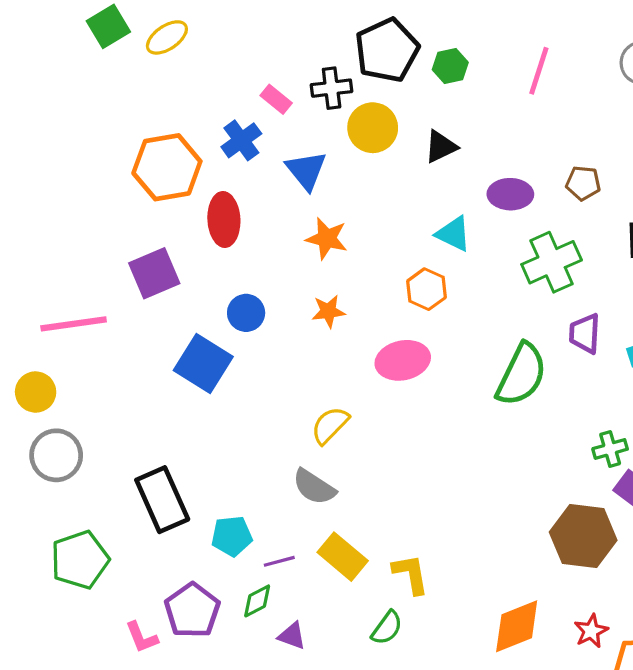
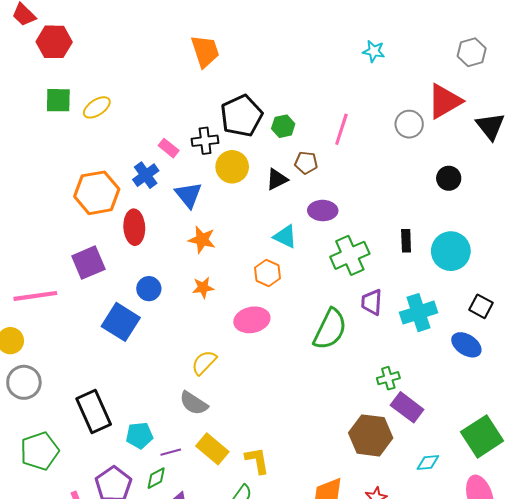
green square: (108, 26) -> (58, 100), turned 32
brown pentagon: (583, 183) -> (306, 163), moved

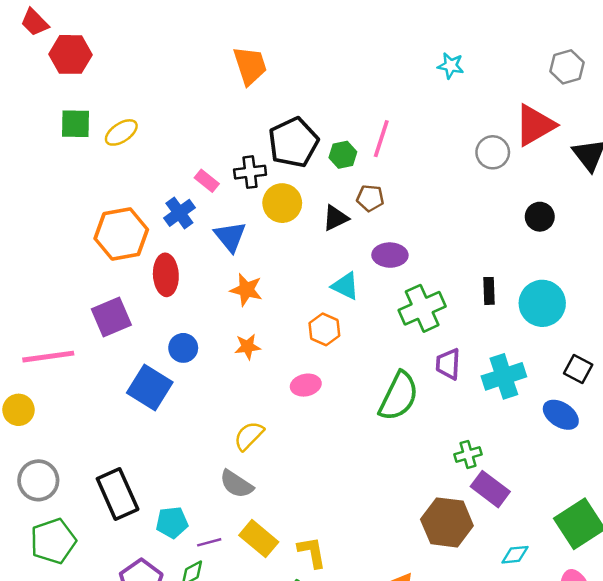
pink line: (341, 129) -> (381, 139), moved
pink ellipse: (252, 320) -> (306, 385), size x0.7
gray circle: (24, 382) -> (38, 480), moved

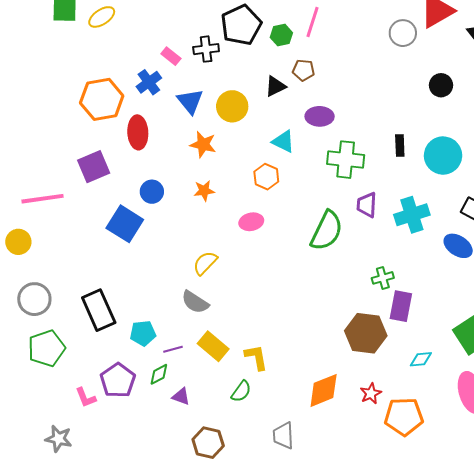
yellow circle: (282, 203) -> (232, 106), moved
green cross: (422, 308) -> (346, 160), turned 30
purple rectangle: (490, 489) -> (401, 306), turned 64

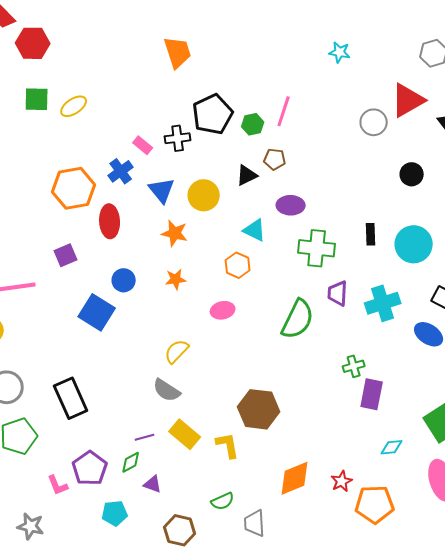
purple square: (94, 167) -> (66, 255), size x0.7
cyan pentagon: (143, 333) -> (115, 513), moved
brown hexagon: (366, 333) -> (259, 409), moved
green semicircle: (241, 391) -> (223, 501), moved, turned 30

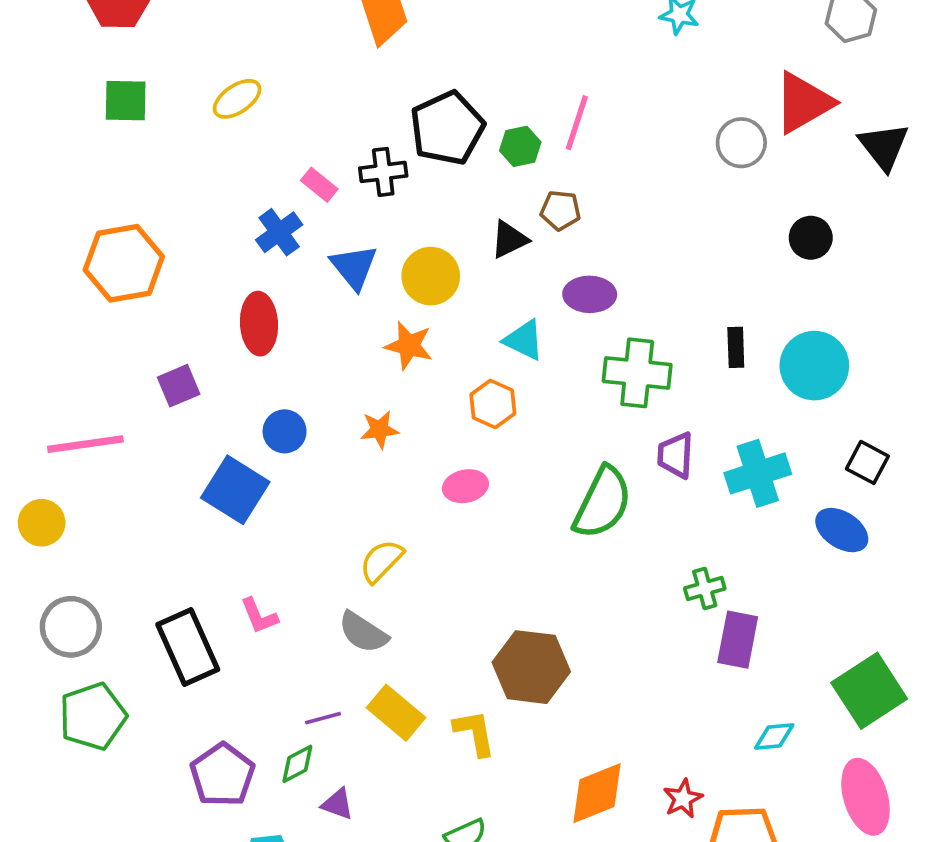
yellow ellipse: (74, 106) -> (237, 99), moved
orange hexagon: (74, 188) -> (124, 263), moved
orange star: (175, 233) -> (409, 346), moved
pink L-shape: (58, 485) -> (259, 616), moved

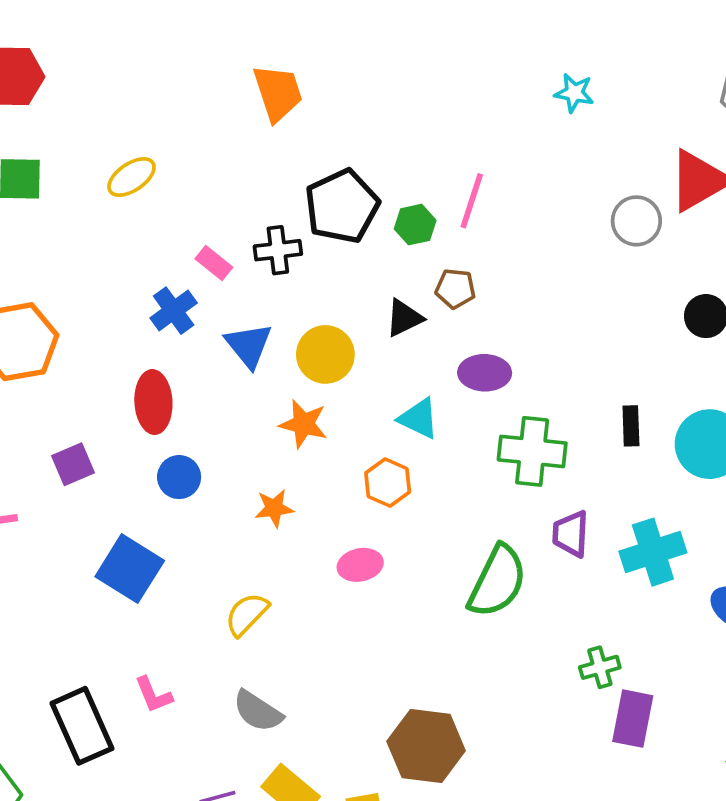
blue circle: (285, 431) -> (179, 477), moved
yellow semicircle: (381, 561) -> (247, 614), moved

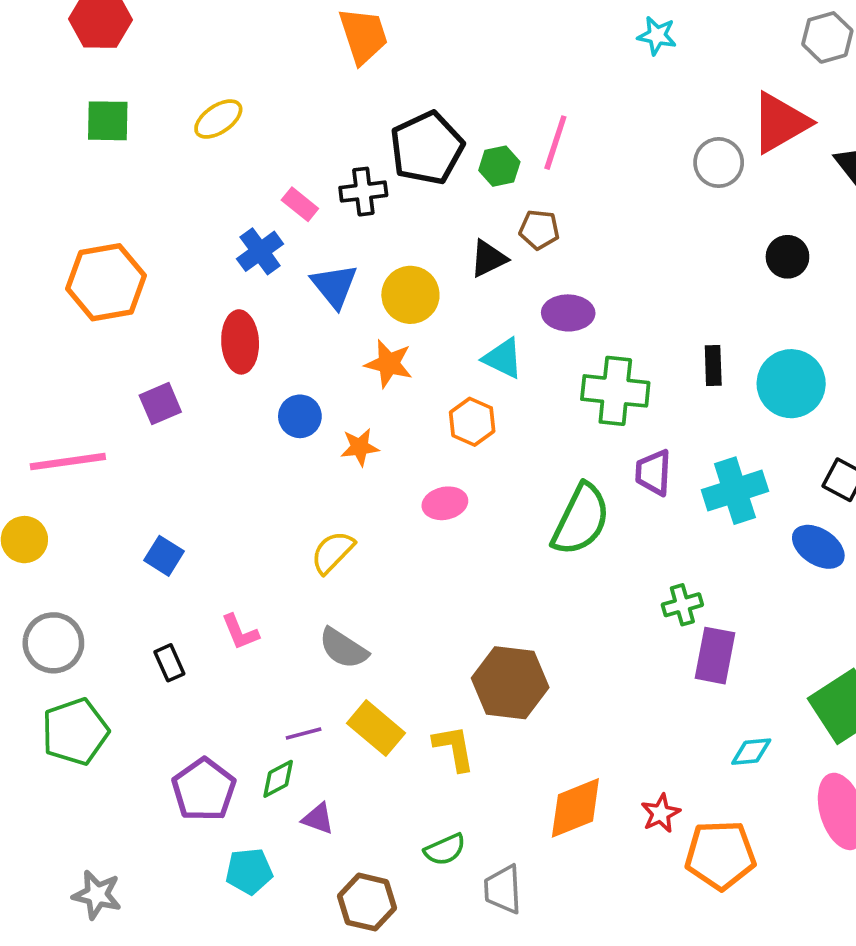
blue circle: (179, 477) -> (300, 416), moved
blue square: (130, 569) -> (164, 556), moved, size x0.6
black rectangle: (82, 726) -> (169, 663), size x0.5

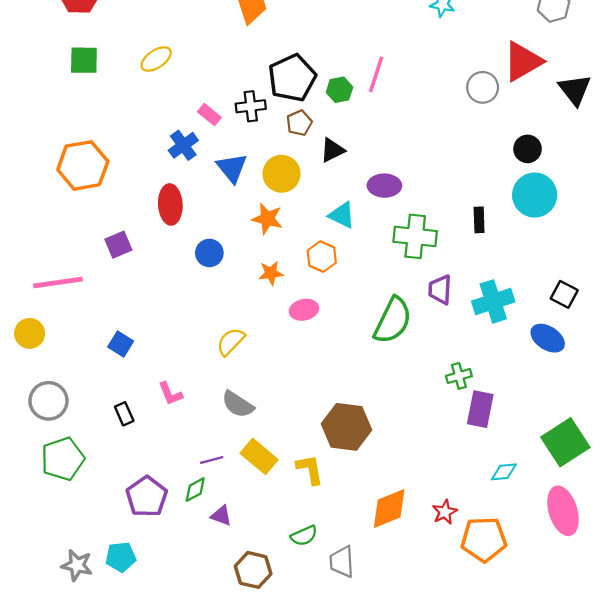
brown pentagon: (539, 230) -> (299, 123), moved, turned -30
cyan circle: (791, 384) -> (535, 195), moved
orange star: (360, 447) -> (271, 273), moved
cyan pentagon: (249, 871) -> (121, 557), moved

